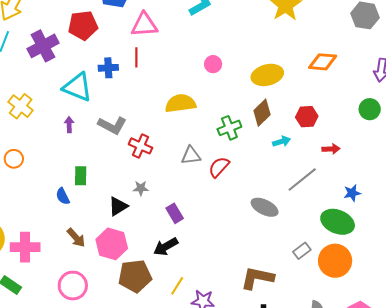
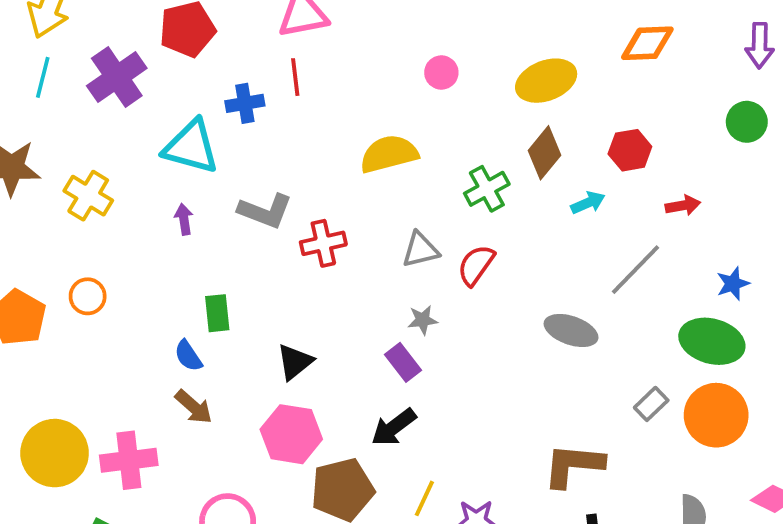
red cross: (140, 146) -> (323, 243), turned -30
gray star: (141, 188) -> (423, 320), moved
brown arrow: (76, 238) -> (194, 407), moved

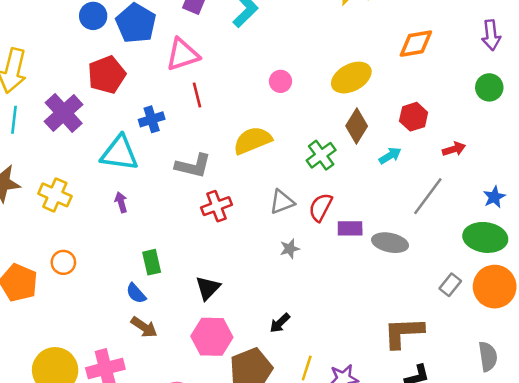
red line: (295, 77) -> (197, 95), moved
gray L-shape: (265, 211) -> (193, 166), moved
purple rectangle: (403, 362) -> (350, 228), moved, turned -45
black arrow: (394, 427) -> (280, 323), size x0.7

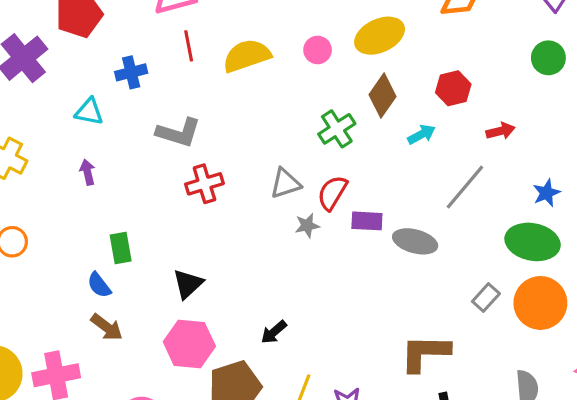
pink circle: (280, 81) -> (318, 50), moved
yellow semicircle: (253, 140) -> (247, 56), moved
cyan triangle: (120, 153) -> (89, 112), size x0.6
gray star: (290, 249) -> (307, 226), moved

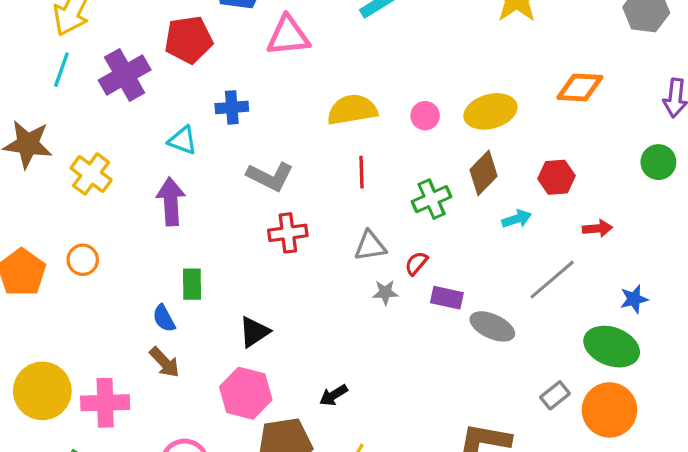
red line: (189, 46) -> (361, 172), moved
purple arrow: (87, 172) -> (171, 202), size x1.8
red semicircle: (332, 193) -> (416, 263), size x0.7

